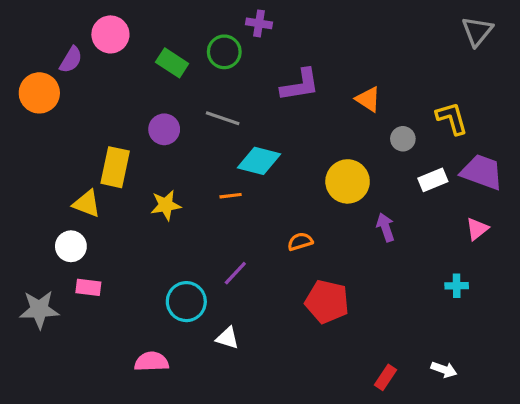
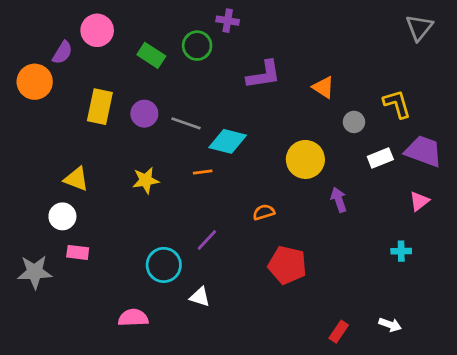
gray line: (223, 118) -> (186, 123), moved
yellow rectangle: (115, 167) -> (100, 107), moved

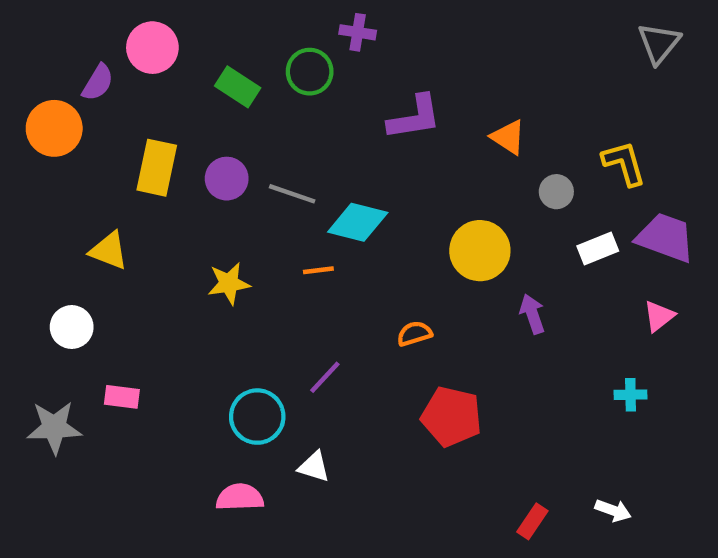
yellow triangle: (76, 179) -> (109, 251), moved
white circle: (62, 216) -> (72, 327), moved
pink semicircle: (133, 318) -> (240, 497), moved

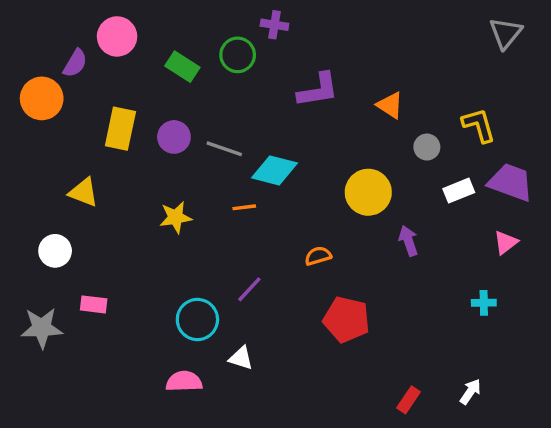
white arrow: (613, 510) -> (470, 392), turned -76

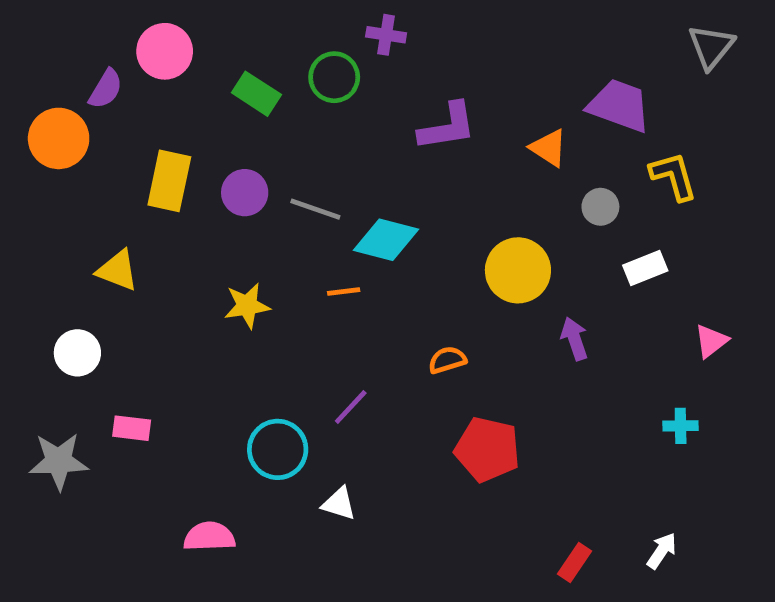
purple trapezoid: (511, 182) -> (619, 105), moved
pink semicircle: (184, 381) -> (209, 537), moved

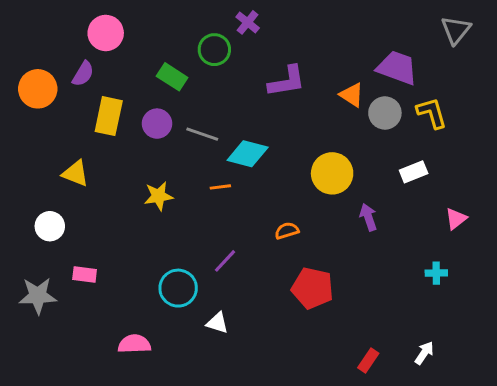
purple cross: (386, 35) -> (248, 22), turned 30
purple semicircle: (106, 89) -> (83, 74), moved
green rectangle: (256, 94) -> (172, 77), moved
gray circle: (600, 207) -> (385, 113), moved, size x1.4

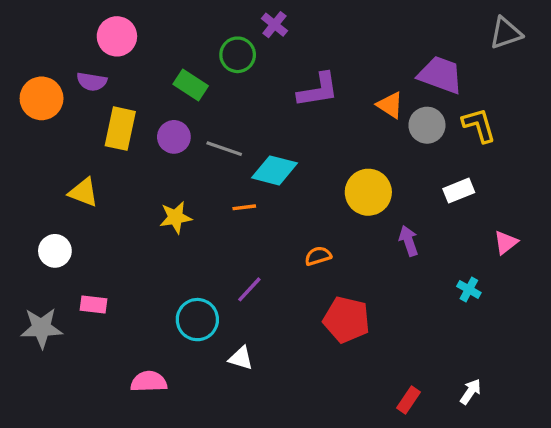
gray triangle: (456, 30) -> (506, 33), turned 32
purple semicircle: (83, 74) -> (92, 82), turned 68
cyan cross: (436, 273) -> (469, 289), moved, turned 30

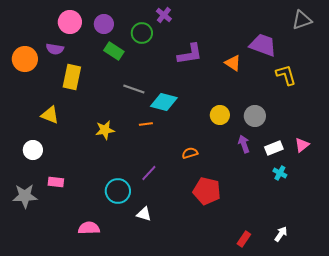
gray circle: (427, 125) -> (255, 116), moved
purple circle: (174, 137) -> (104, 24), moved
white rectangle: (459, 191) -> (274, 148), moved
yellow circle: (368, 192) -> (220, 115), size x0.7

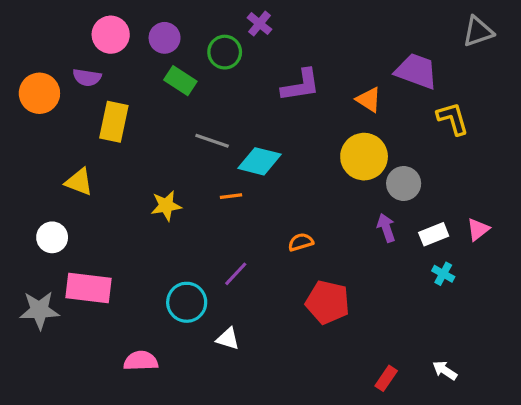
yellow circle: (220, 115) -> (364, 157), moved, size x1.5
pink rectangle: (56, 182) -> (89, 288), size x1.8
white arrow: (281, 234) -> (445, 370), turned -91

